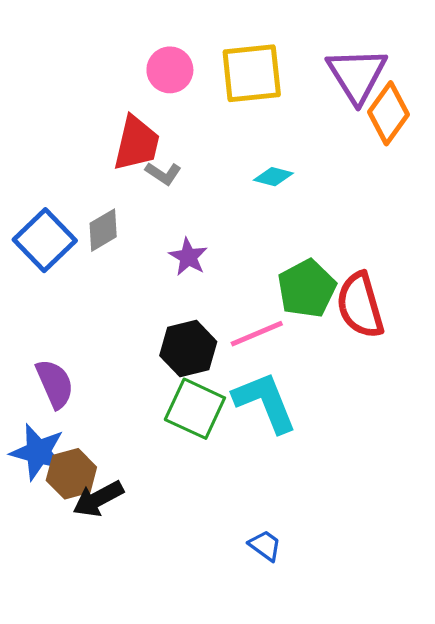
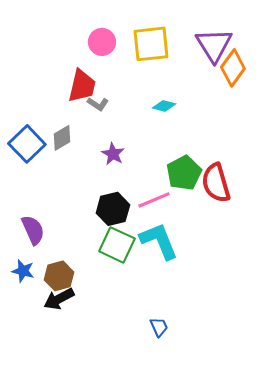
blue star: (38, 452) -> (23, 271), size x0.7
brown hexagon: (71, 474) -> (59, 276), moved
blue trapezoid: (265, 546) -> (159, 327), turned 30

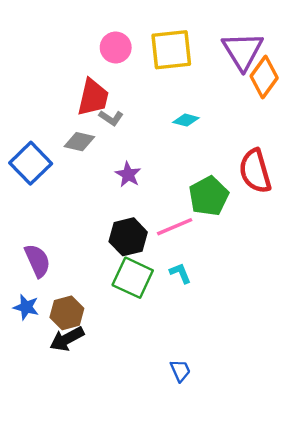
gray diamond: (62, 138) -> (79, 142), moved, turned 44
red semicircle: (216, 183) -> (255, 171), moved
cyan L-shape: (159, 241) -> (180, 273), size x0.5

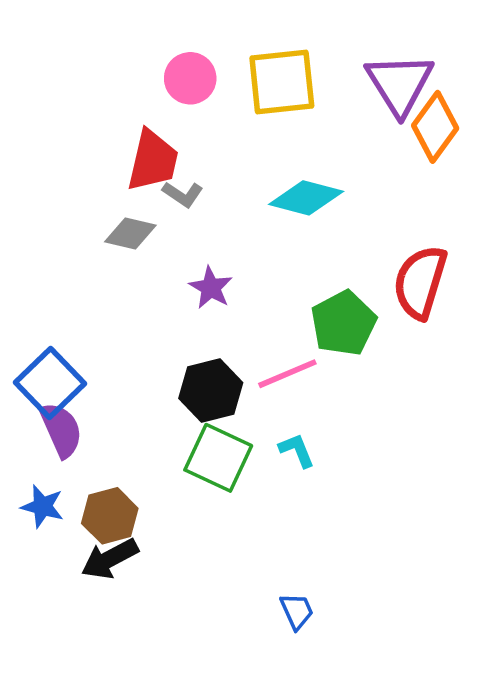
cyan diamond: (186, 120) -> (306, 198), size x1.6
blue square: (31, 163) -> (50, 383), moved
red semicircle: (255, 171) -> (420, 282), turned 33

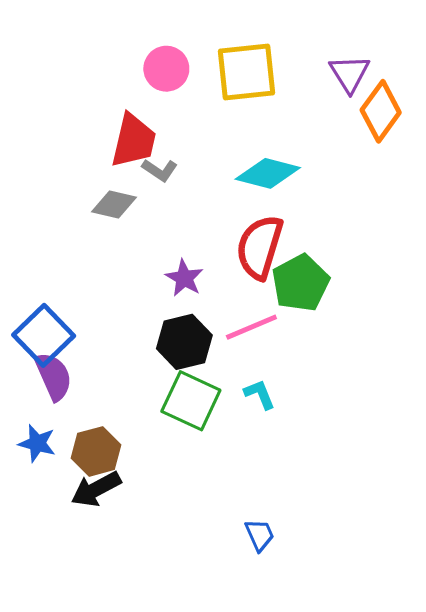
purple triangle: (400, 84) -> (350, 74), size x0.7
red semicircle: (420, 282) -> (260, 247), moved
purple star: (211, 288) -> (184, 278), moved

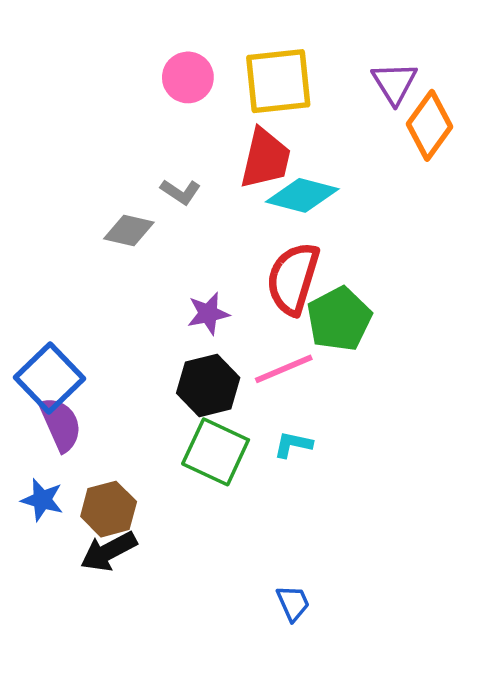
red trapezoid: (134, 141) -> (265, 159), moved
purple star: (184, 278) -> (208, 314), turned 30
cyan L-shape: (260, 394) -> (293, 444), turned -56

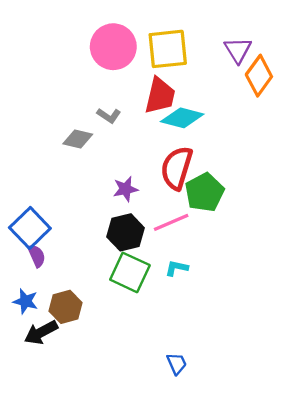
pink circle: (188, 77) -> (113, 47), size x1.5
purple semicircle: (61, 424) -> (37, 256), size x0.7
black arrow: (109, 551) -> (41, 332), moved

